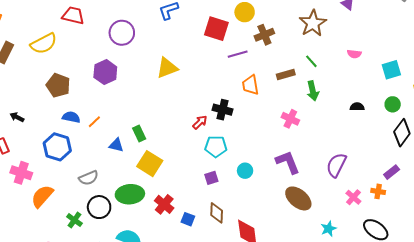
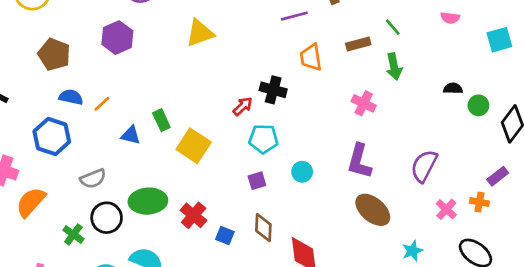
green circle: (393, 104) -> (478, 105), moved
purple L-shape: (288, 162) -> (359, 161), turned -144
yellow square: (150, 164) -> (194, 146), moved

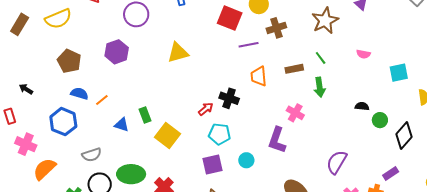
purple L-shape: (359, 161) -> (277, 140), moved
purple square: (257, 181) -> (213, 165), size x1.5

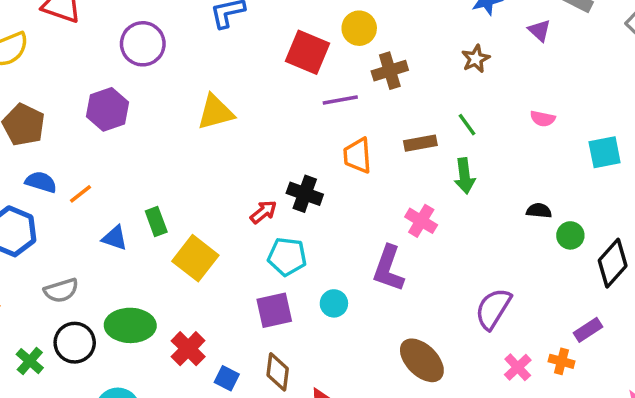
brown star: (325, 21) -> (476, 59), size x0.6

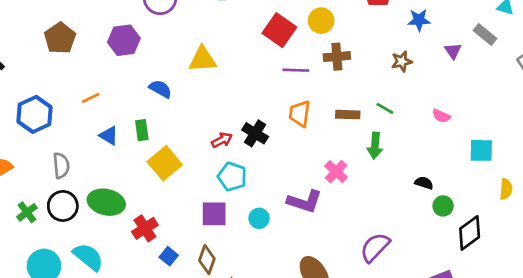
green line: (467, 125) -> (385, 108), turned -36
blue semicircle: (41, 182) -> (160, 89), moved
purple L-shape: (389, 269) -> (305, 201), turned -104
gray semicircle: (61, 290) -> (61, 166), turned -90

